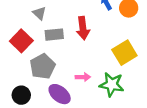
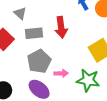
gray pentagon: (43, 66) -> (39, 61), moved

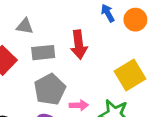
gray triangle: (20, 13) -> (25, 26), turned -32

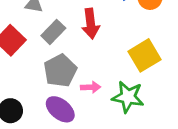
gray rectangle: (43, 53) -> (53, 32), turned -40

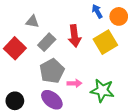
yellow square: (145, 55) -> (105, 42), moved

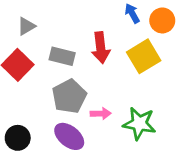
gray triangle: (32, 22) -> (26, 26), moved, turned -40
gray rectangle: (47, 42) -> (62, 56), turned 60

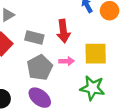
yellow square: (144, 56) -> (96, 54), moved, turned 30
pink arrow: (101, 114) -> (67, 61), moved

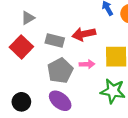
red arrow: (63, 31) -> (84, 34), turned 85

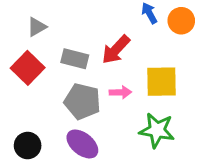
red arrow: (84, 34) -> (116, 50), turned -35
gray pentagon: (60, 71) -> (82, 101), turned -30

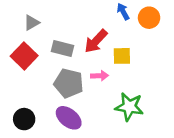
yellow square: (162, 82) -> (122, 56), moved, size x0.7

